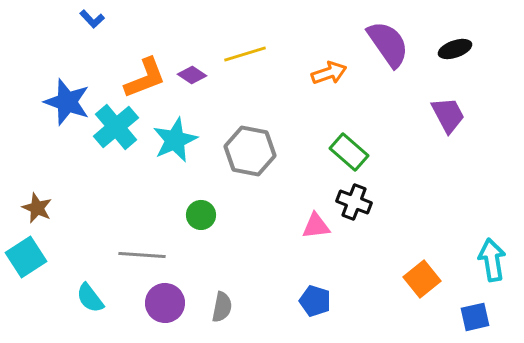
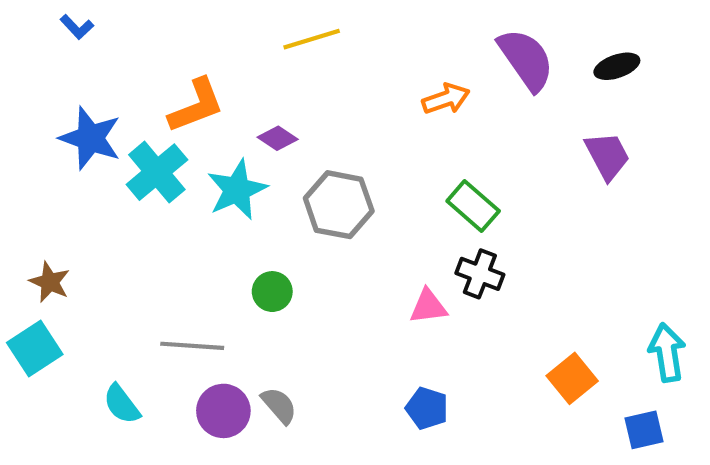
blue L-shape: (92, 19) -> (77, 27), moved
yellow line: (245, 54) -> (312, 39), moved
purple diamond: (192, 75) -> (278, 138), moved
gray semicircle: (222, 307) -> (279, 405), moved, turned -52

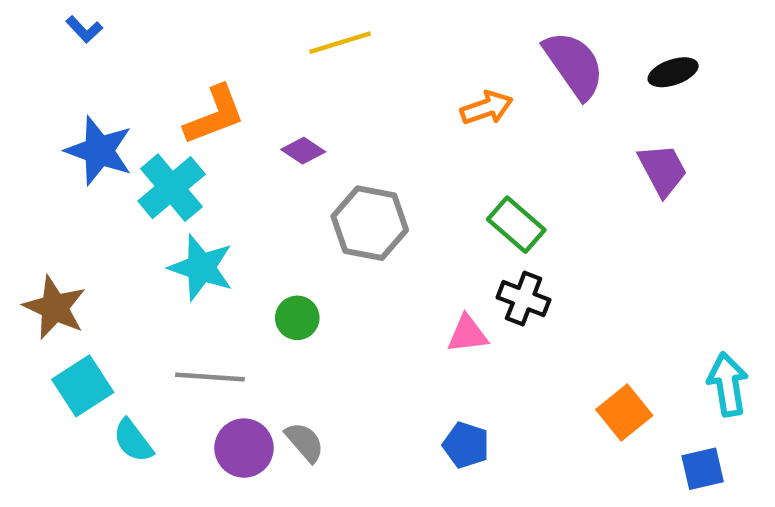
cyan star: (237, 190) -> (201, 268), moved, turned -30
brown star: (50, 282) -> (55, 307), size x1.4
cyan square: (35, 349) -> (83, 386), moved

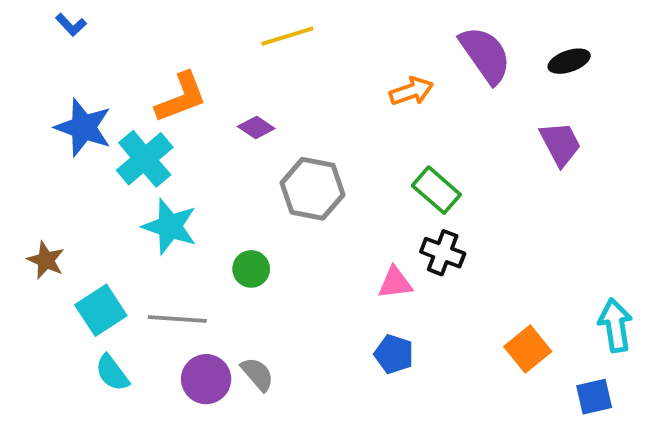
brown star: (55, 307) -> (46, 260), size x0.7
cyan square: (83, 386) -> (101, 310), moved
blue pentagon: (466, 445) -> (394, 354), moved

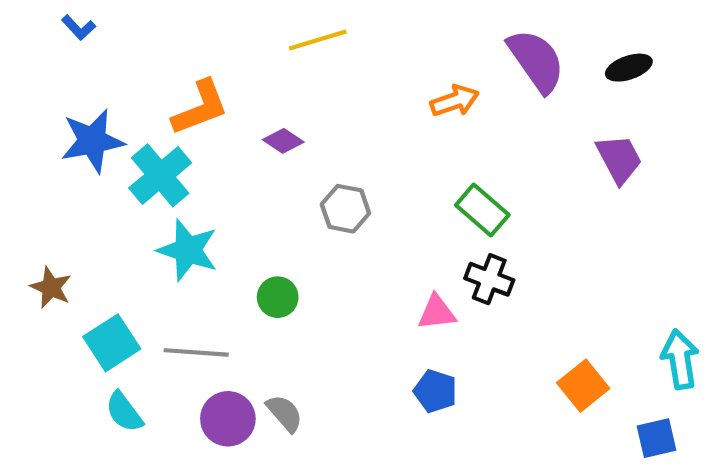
blue star: (83, 127) -> (92, 141), turned -30
gray hexagon: (312, 189) -> (345, 209), size x0.7

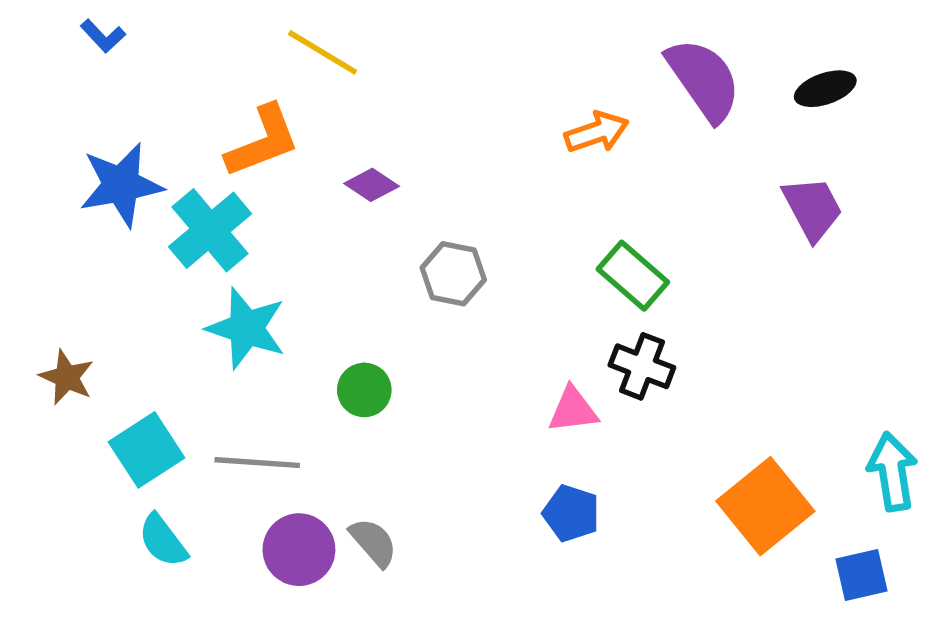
yellow line: (318, 40) -> (323, 52), moved, turned 48
orange square: (583, 386) -> (765, 506), size x1.4

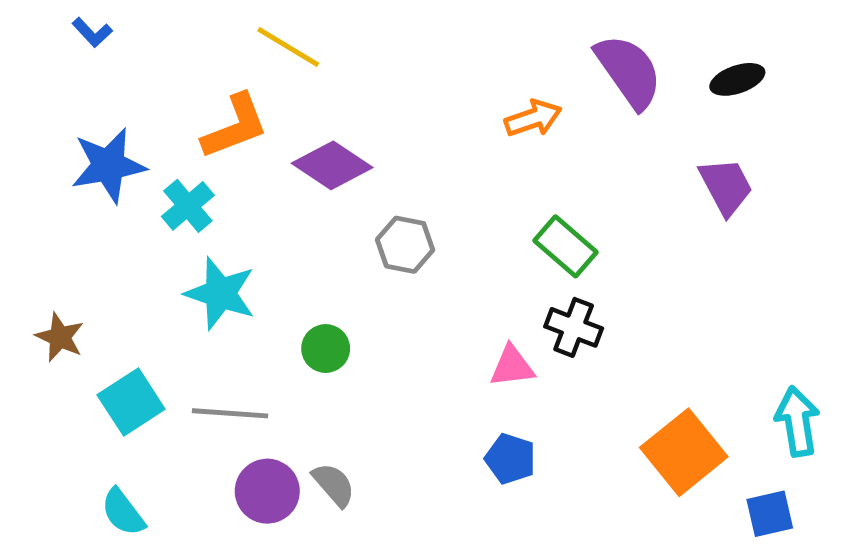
purple diamond: (372, 185) -> (332, 165), size x1.6
cyan cross: (210, 230) -> (188, 206), size x0.7
cyan semicircle: (163, 541) -> (123, 512), moved

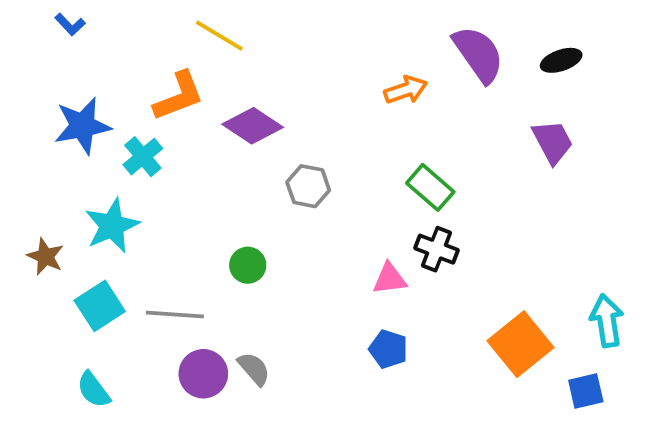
cyan star: (220, 293) -> (112, 226), moved, turned 30

